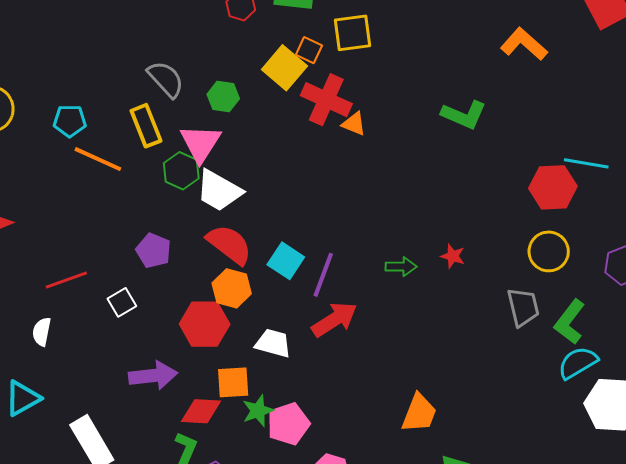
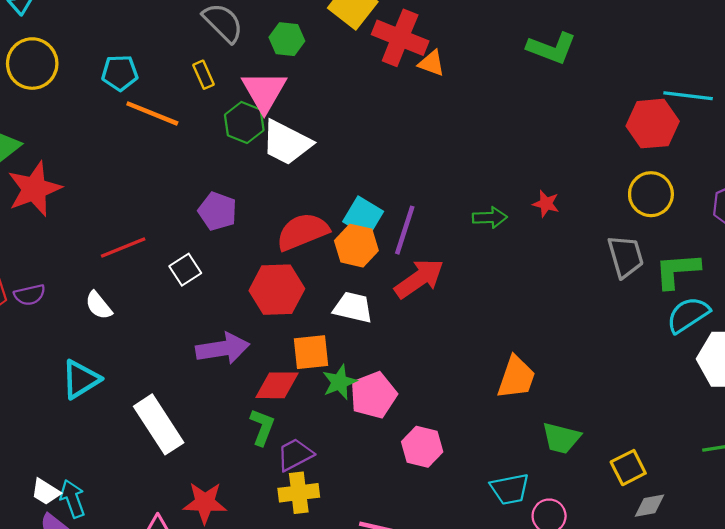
yellow rectangle: (146, 126) -> (204, 75), size x0.6
red semicircle: (229, 244) -> (303, 232), moved, turned -57
orange hexagon: (232, 288) -> (356, 246), moved
green L-shape: (570, 322) -> (677, 270), turned 51
white semicircle: (42, 332) -> (99, 305), turned -48

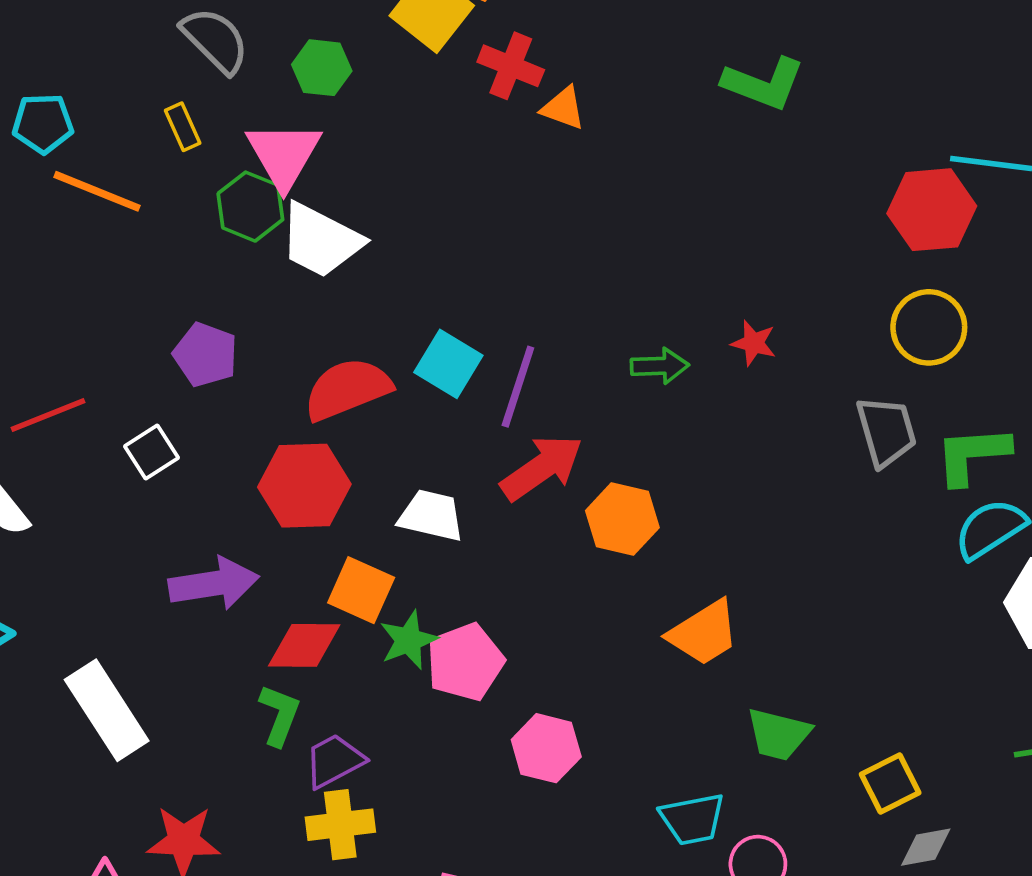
red cross: (400, 38) -> (511, 66), size x0.7
orange hexagon: (356, 246) -> (622, 519), moved
orange square: (311, 352) -> (361, 590), turned 30
orange trapezoid: (516, 377) -> (704, 633), turned 39

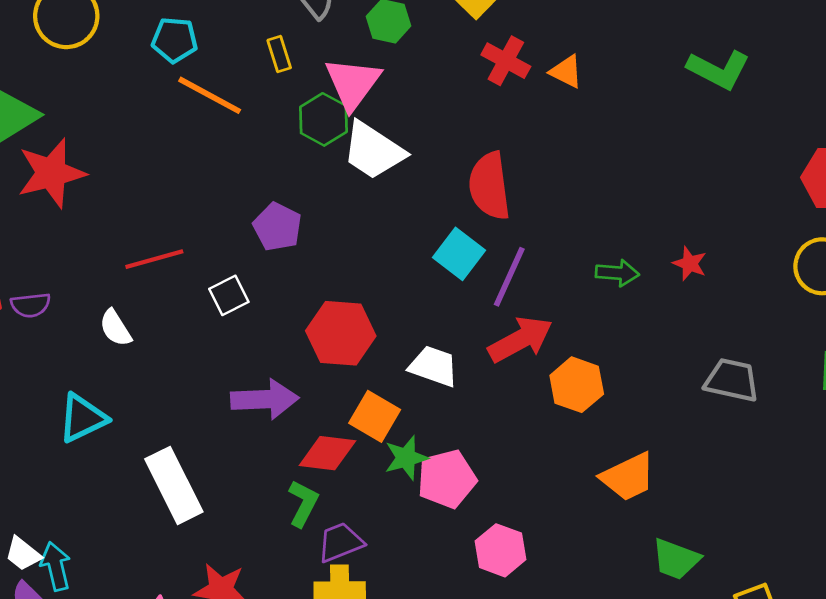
red cross: (511, 66) -> (506, 61), moved
red semicircle: (347, 389) -> (489, 186), moved, turned -82
gray trapezoid: (886, 431) -> (732, 380), moved, turned -68

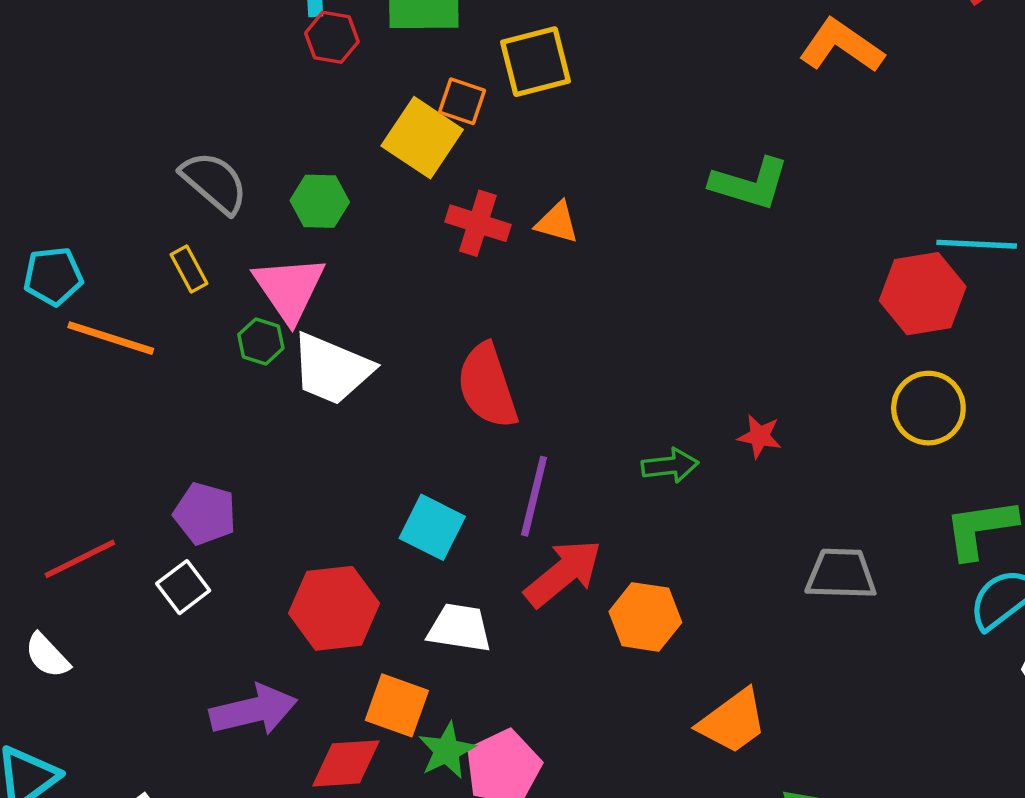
green hexagon: (323, 119) -> (261, 341), size x0.7
purple pentagon: (277, 227) -> (205, 514), moved
cyan square: (459, 254) -> (432, 527), moved

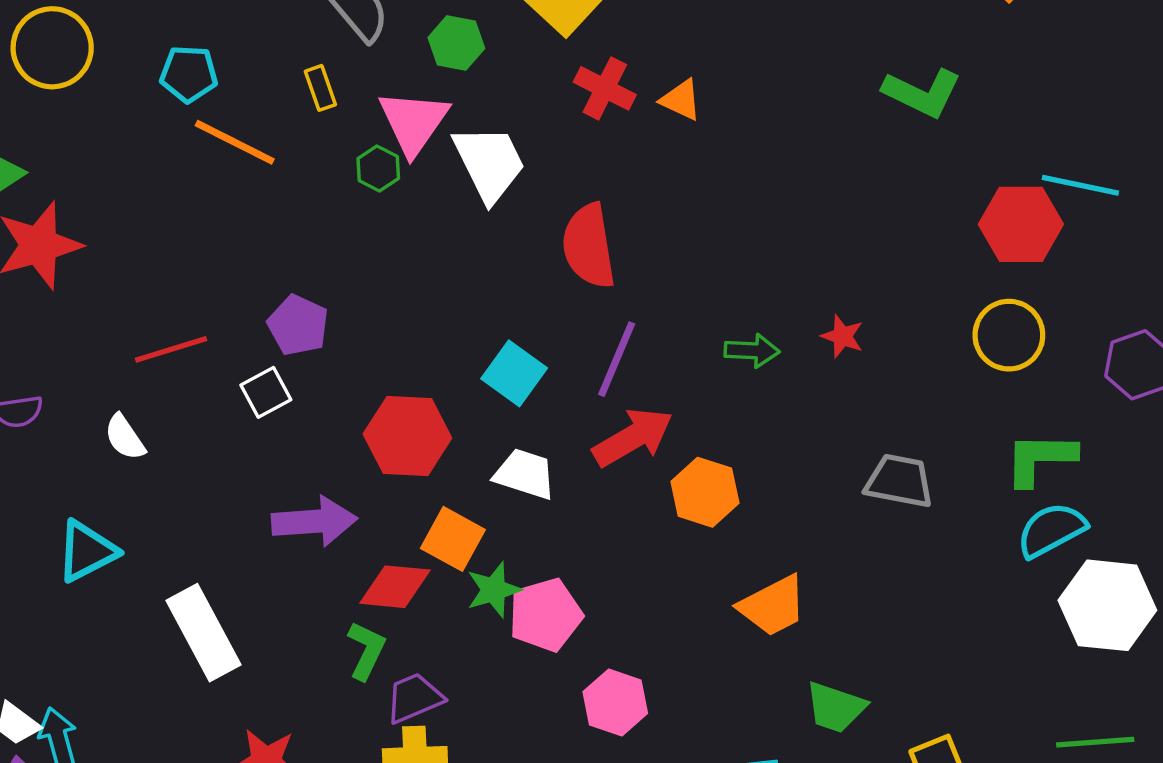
green L-shape: (750, 184) -> (922, 93), moved
white trapezoid: (332, 369) -> (489, 163), moved, turned -148

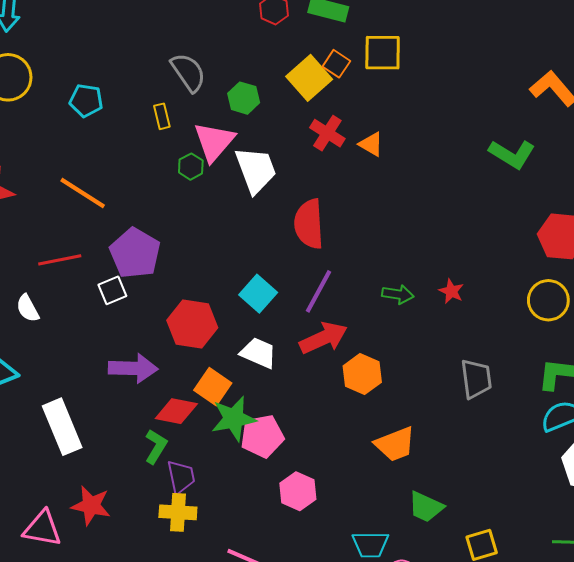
orange line: (235, 142) -> (83, 193), moved
purple pentagon: (298, 325) -> (135, 253), size x1.4
gray trapezoid: (899, 481) -> (476, 379), turned 66
green star: (494, 590) -> (234, 419), size x1.4
purple trapezoid: (414, 698) -> (181, 477), turned 96

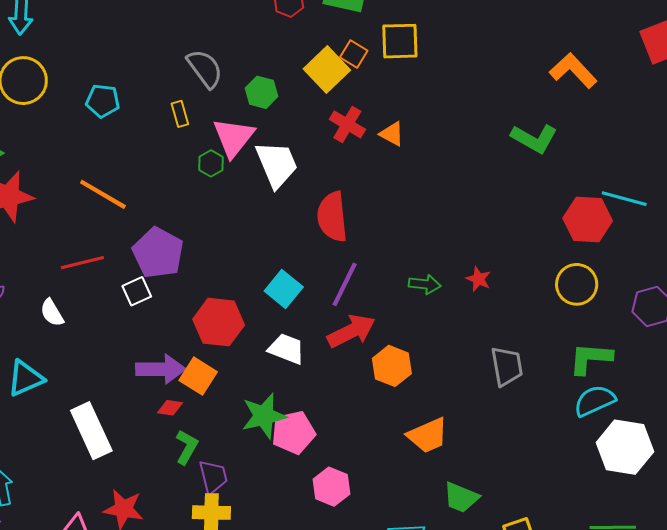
orange square: (213, 387) -> (198, 376), moved
red diamond: (176, 411) -> (170, 408), moved, size x0.6

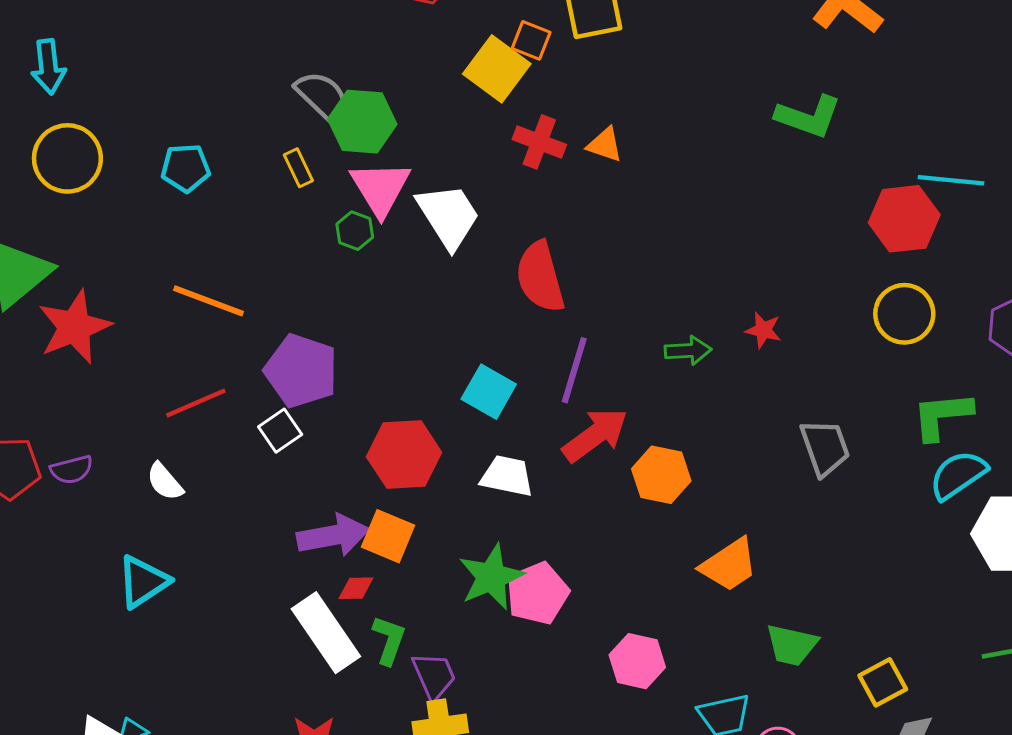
green hexagon: (262, 92) -> (362, 122), moved, size x1.4
white rectangle: (91, 431) -> (326, 633), moved
pink hexagon: (331, 487) -> (637, 661), moved

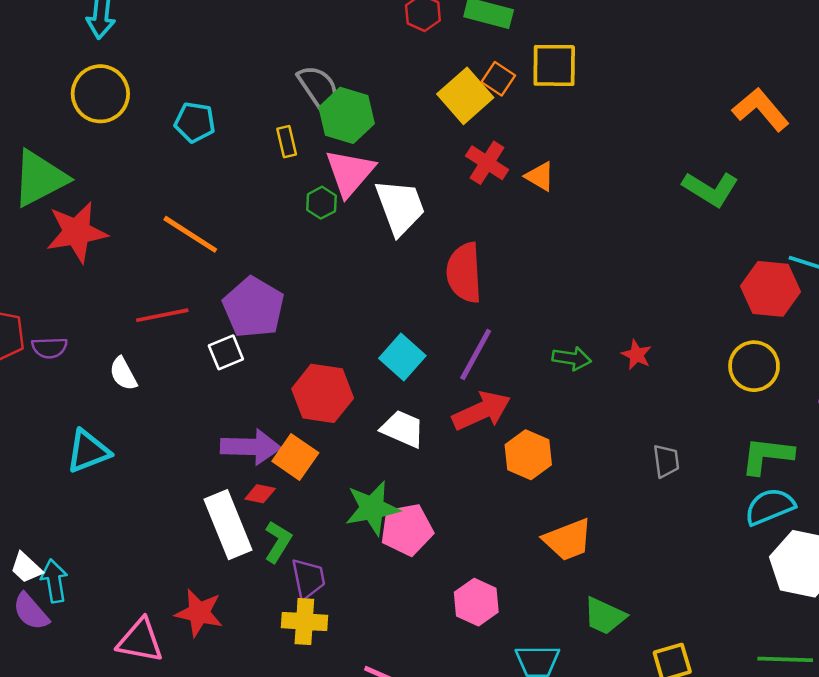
gray trapezoid: (825, 447) -> (666, 461), size x0.7

